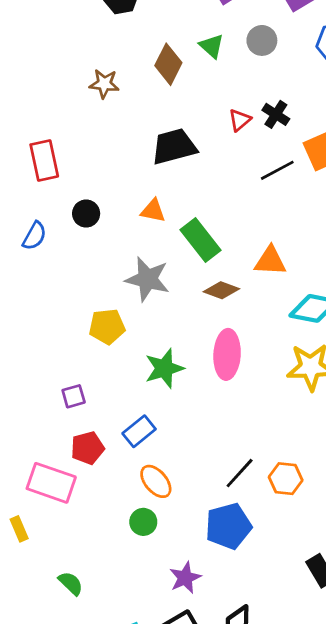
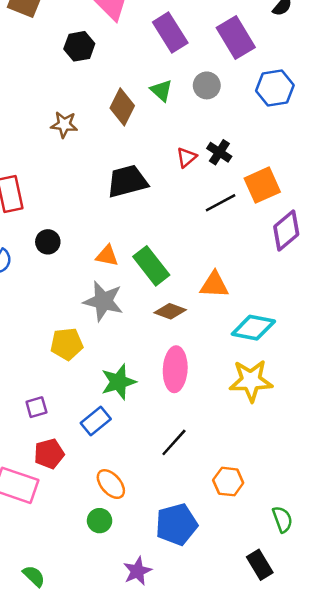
orange triangle: (153, 211) -> (107, 256), moved
blue rectangle: (139, 431) -> (96, 421), moved
black line: (240, 473) -> (174, 442), moved

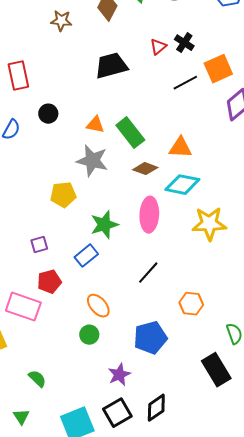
cyan diamond: (253, 328) -> (182, 185), moved
black rectangle: (260, 565) -> (216, 370), size x1.4

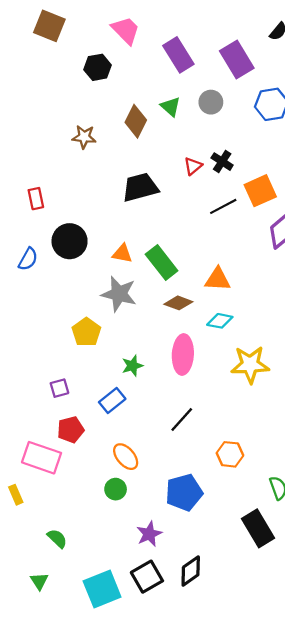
red rectangle: (18, 76) -> (36, 199), size x0.7
black circle: (48, 114) -> (70, 241), size x1.6
cyan diamond: (182, 185) -> (220, 321), size x0.7
yellow pentagon: (63, 195) -> (86, 332), turned -30
green star: (104, 225) -> (132, 366), size x0.7

